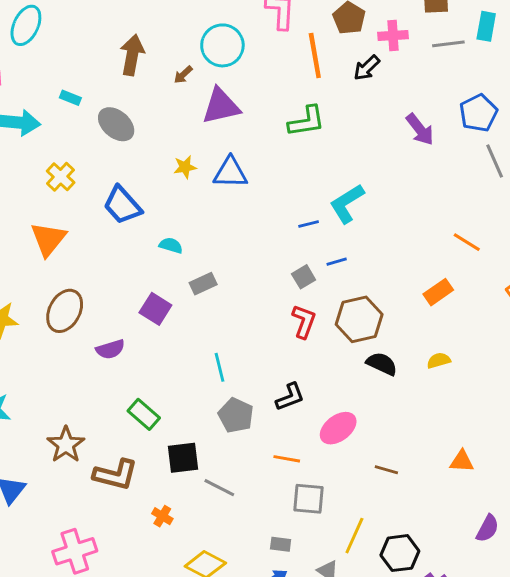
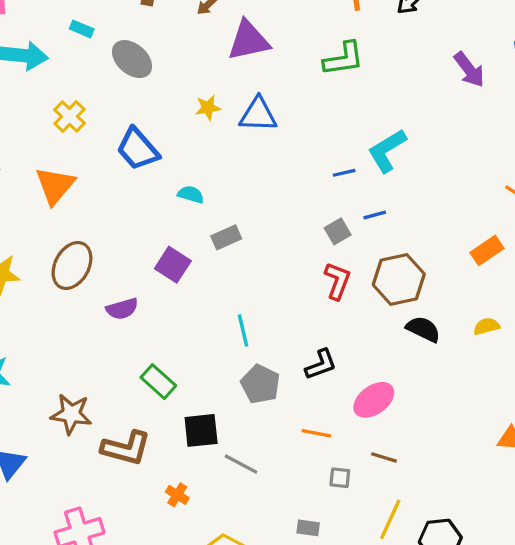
brown star: (66, 445) -> (71, 414), turned -30
brown line: (386, 470) -> (384, 457), moved
gray square: (309, 499) -> (340, 478), size x0.6

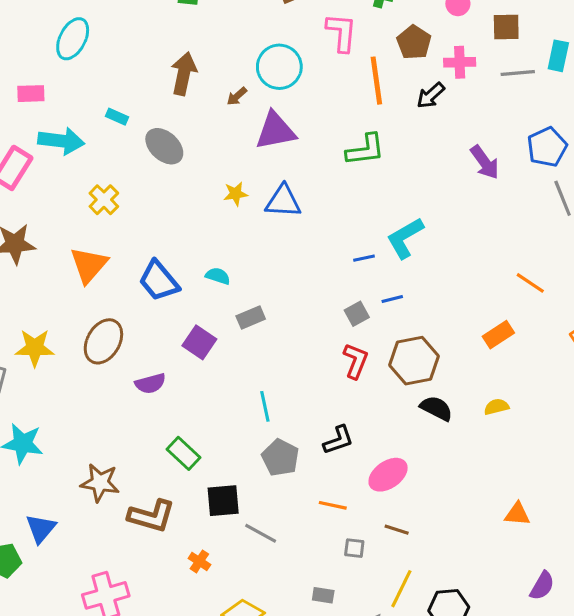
blue trapezoid: (138, 149) -> (159, 281), moved

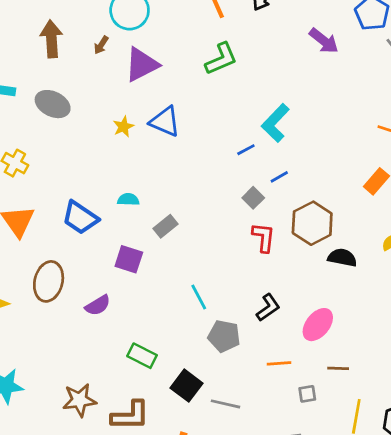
blue triangle: (283, 201) -> (165, 122), turned 36
black square: (223, 501) -> (187, 386), turned -32

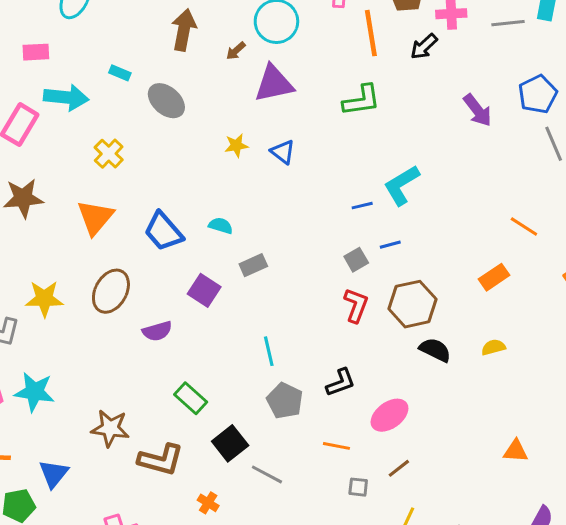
blue triangle: (165, 122) -> (283, 152), size x0.7
brown line: (338, 368) -> (399, 468), turned -55

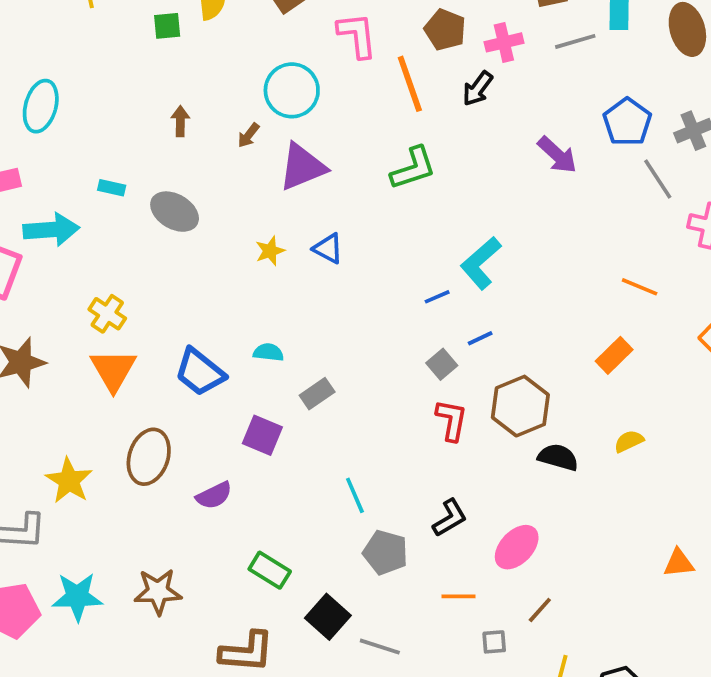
brown arrow: (184, 30) -> (180, 121), size x0.6
yellow cross: (109, 154) -> (107, 314), moved
yellow star: (44, 299) -> (69, 481), turned -30
brown star: (110, 428) -> (158, 592), moved

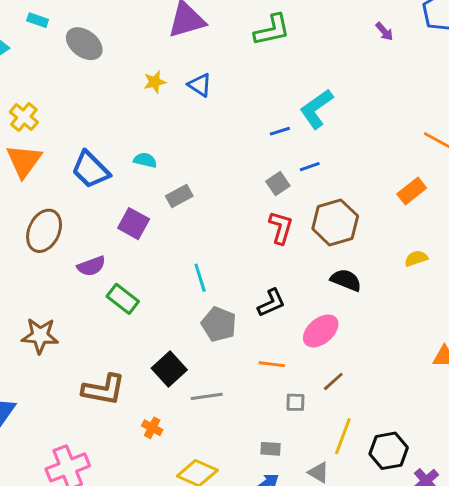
purple arrow: (557, 155) -> (384, 31), size x0.6
black semicircle: (558, 457) -> (346, 280), moved
green rectangle: (270, 570) -> (123, 299), moved
gray line: (380, 647) -> (207, 396), turned -32

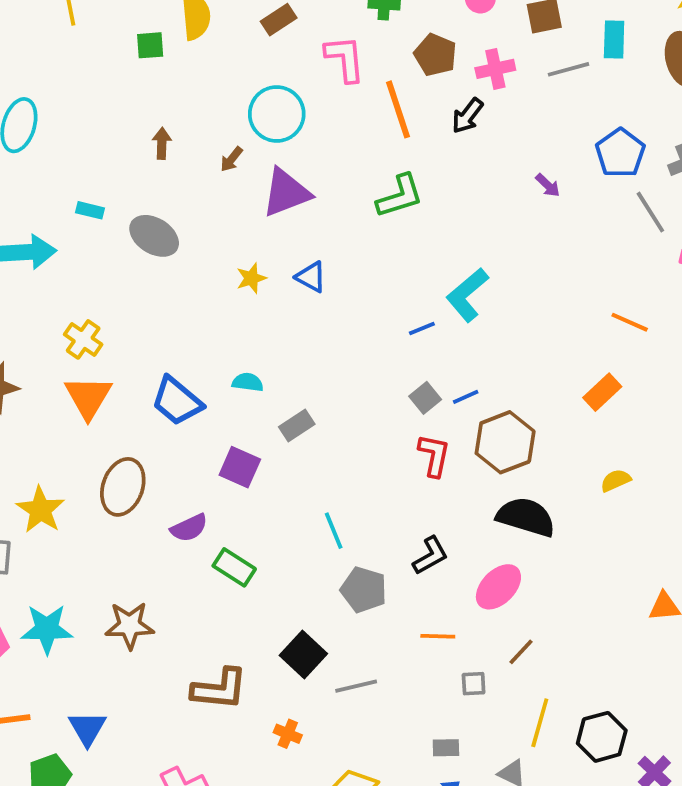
blue line: (310, 167) -> (466, 397), moved
black semicircle: (346, 280) -> (526, 517), size x1.4

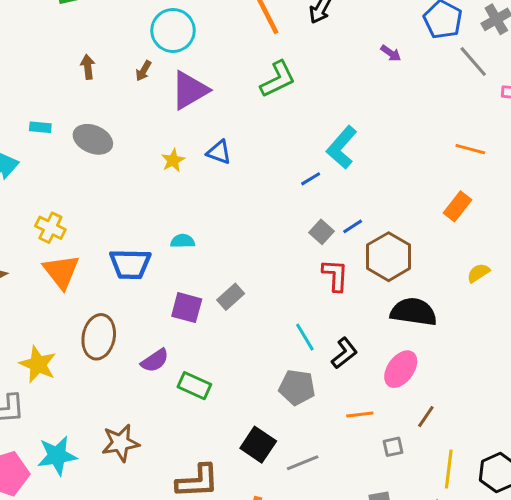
blue trapezoid: (177, 401) -> (130, 264), turned -30
gray rectangle: (297, 425) -> (231, 297), moved
cyan line: (334, 531) -> (305, 337), moved

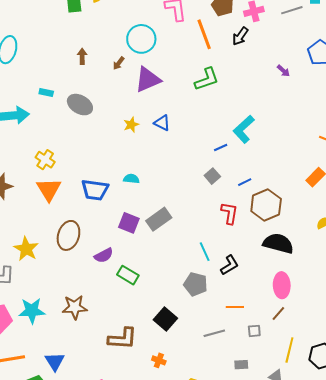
gray square: (322, 232) -> (212, 176), moved
gray rectangle: (231, 297) -> (159, 219), size x1.4
pink ellipse: (401, 369) -> (282, 285), moved, turned -45
gray line: (303, 463) -> (214, 333), moved

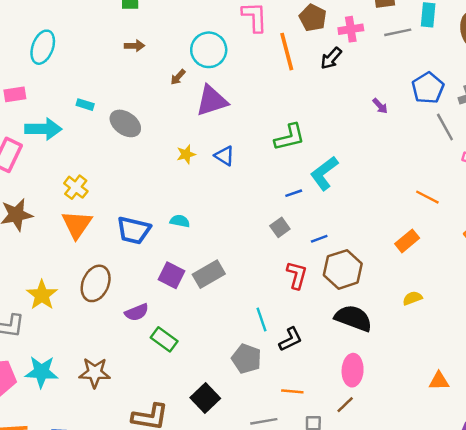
brown arrow: (82, 56) -> (134, 46), moved, turned 84
green L-shape: (207, 79) -> (290, 137), moved

